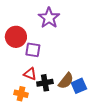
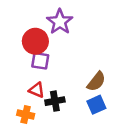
red circle: (16, 37) -> (35, 41), moved
brown semicircle: (66, 81) -> (96, 82), moved

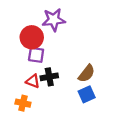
purple star: (60, 22) -> (54, 20), turned 30
black cross: (55, 101) -> (49, 77), moved

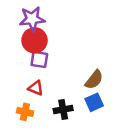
purple star: (54, 20) -> (32, 19), moved
black cross: (49, 77) -> (63, 109), moved

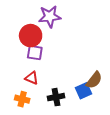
purple star: (32, 19) -> (50, 17), moved
brown semicircle: (94, 80) -> (94, 80), moved

